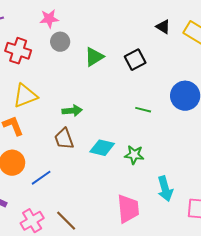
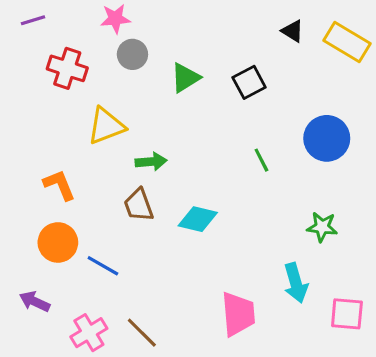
yellow triangle: (25, 96) -> (106, 126), moved
green line: (143, 110) -> (261, 160), turned 49
green star: (134, 155) -> (322, 227), moved
blue line: (41, 178) -> (103, 266), turned 65

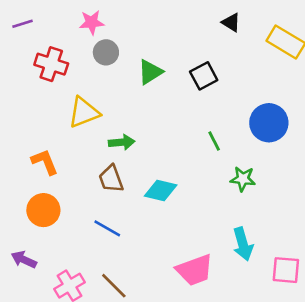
black triangle: (293, 31) -> (231, 22), moved
green star: (322, 227) -> (243, 179), moved
blue line: (103, 266) -> (107, 228), moved
pink trapezoid: (238, 314) -> (195, 270), turned 75

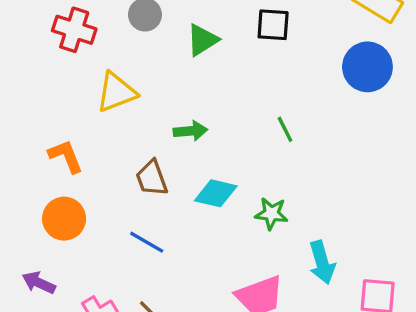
black square: (204, 76) -> (273, 25), moved, turned 32
blue circle: (269, 123) -> (367, 67), moved
green arrow: (122, 142) -> (190, 131), moved
green star: (243, 179) -> (271, 214), moved

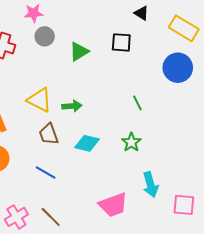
yellow triangle: (116, 92) -> (40, 100), moved, turned 48
green line: (285, 129) -> (137, 103), moved
green star: (271, 214) -> (131, 142), moved, turned 30

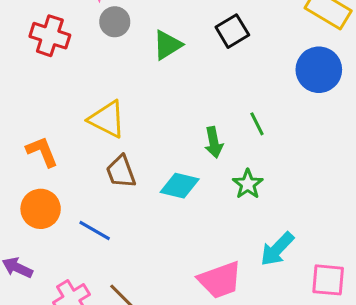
black square: (121, 42) -> (232, 31), turned -35
green arrow: (72, 106) -> (214, 142), moved, turned 84
blue line: (46, 173) -> (95, 230), moved
cyan arrow: (151, 185) -> (277, 249), turned 60

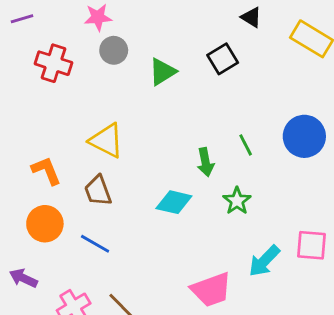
blue circle: (319, 70) -> (304, 136), moved
brown trapezoid: (121, 172) -> (98, 191), moved
pink square: (328, 280) -> (312, 245), moved

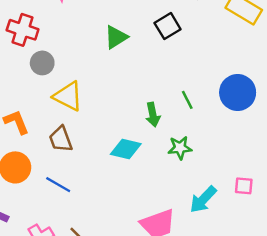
gray circle: (114, 50) -> (42, 63), moved
green star: (237, 201) -> (180, 148), turned 30
pink square: (312, 245) -> (244, 186), size x0.7

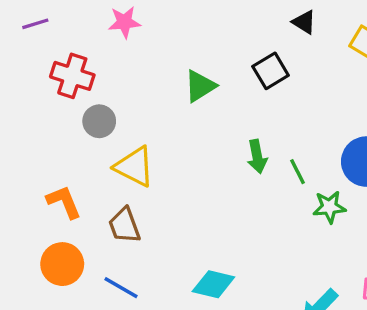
green arrow: (153, 115) -> (257, 157), moved
green star: (180, 148) -> (329, 207), moved
cyan diamond: (126, 149) -> (213, 284), moved

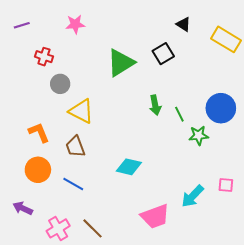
red cross: (72, 76) -> (44, 57), size x0.7
green triangle: (200, 86) -> (121, 63), size x1.4
cyan diamond: (213, 284) -> (129, 167), moved

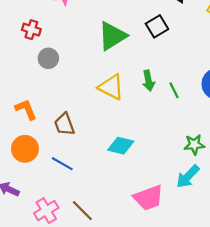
yellow triangle: (81, 111) -> (111, 87), moved
green star: (199, 135) -> (194, 145), moved

